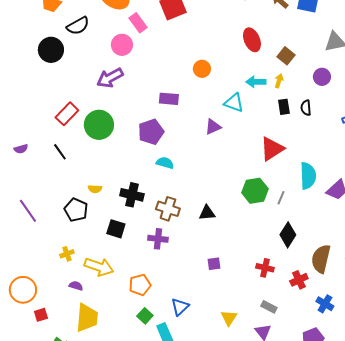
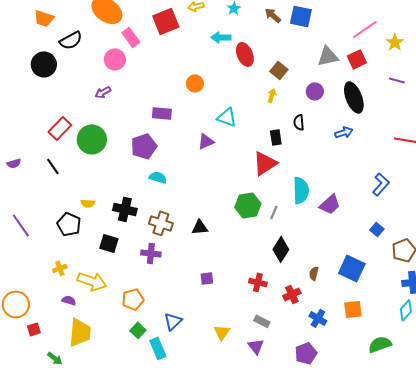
purple arrow: (110, 78) -> (103, 92), size x0.6
cyan arrow: (256, 82) -> (221, 37), moved
black rectangle: (284, 107) -> (276, 137), moved
brown semicircle: (321, 259) -> (314, 273), size x0.5

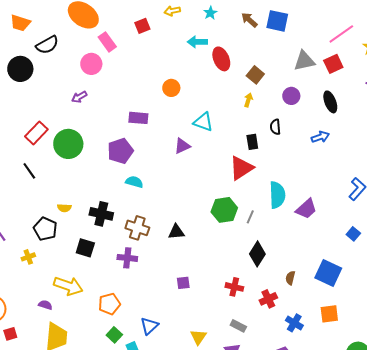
red square: (166, 21) -> (142, 26), size x0.6
black ellipse: (354, 97) -> (330, 102), size x0.7
yellow cross: (60, 268) -> (28, 257), moved

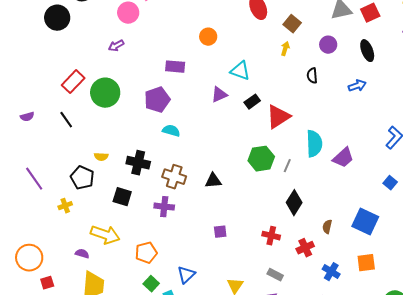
black rectangle: (252, 142) -> (252, 102), moved, turned 63

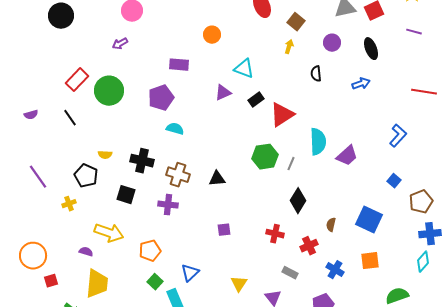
gray rectangle: (275, 275) -> (290, 273), moved

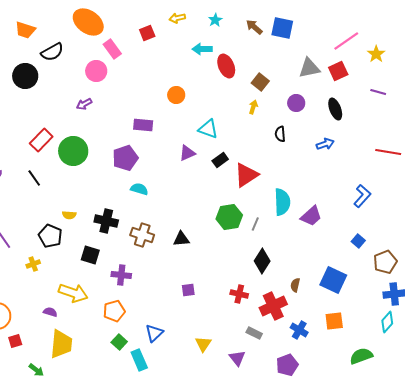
purple cross: (168, 205) -> (121, 275), moved
red cross: (309, 246) -> (273, 306), size x1.5

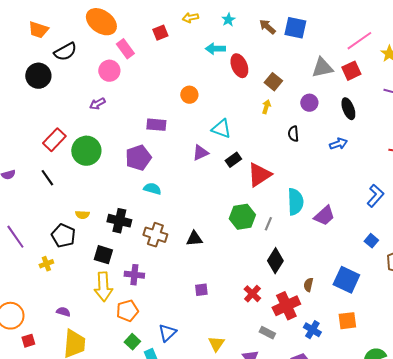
yellow arrow: (73, 293) -> (103, 287), moved, turned 68
red cross: (239, 294) -> (252, 294), turned 30

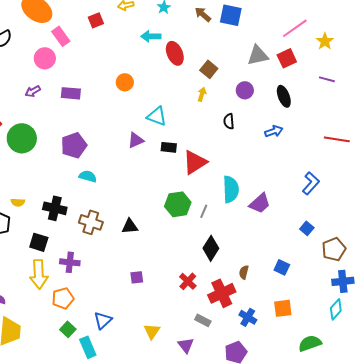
purple rectangle: (156, 125) -> (71, 93), moved
black rectangle: (233, 160) -> (169, 147), turned 42
blue square: (346, 280) -> (282, 267), size x0.6

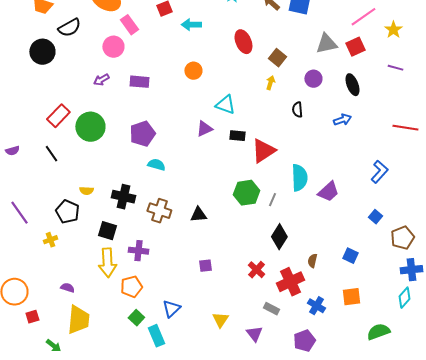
cyan arrow: (151, 36) -> (191, 25), moved

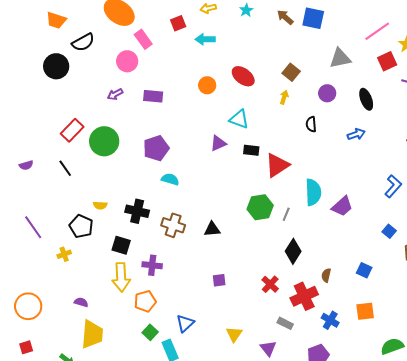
red ellipse: (243, 42) -> (243, 76), moved, turned -30
red square: (355, 47) -> (387, 61), moved
red square: (32, 317) -> (26, 347), moved

